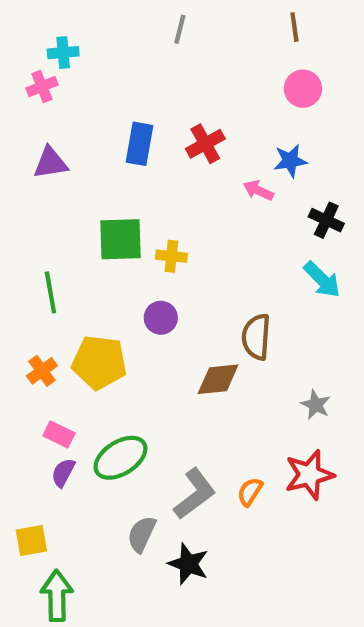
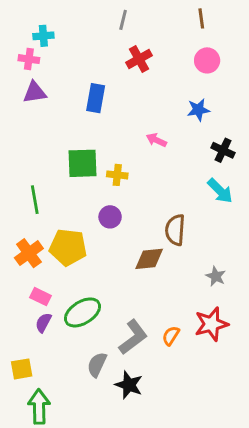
pink cross: (42, 86) -> (29, 59), turned 30
red cross: (205, 144) -> (139, 59), moved
purple triangle: (50, 163) -> (35, 92), moved
pink arrow: (258, 190) -> (156, 140), moved
orange cross: (42, 371) -> (29, 253), size x1.4

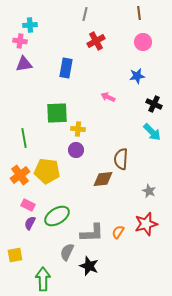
yellow cross: (117, 175) -> (78, 129), moved
gray L-shape: (133, 337) -> (92, 233), turned 35
green arrow: (39, 407) -> (43, 279), moved

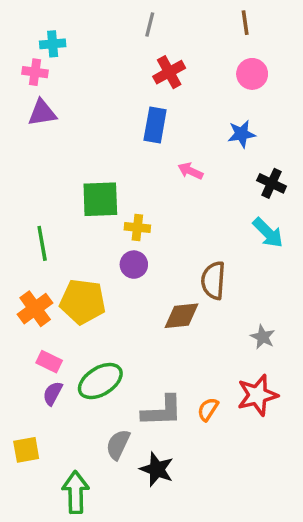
blue rectangle: (66, 68) -> (155, 125), moved

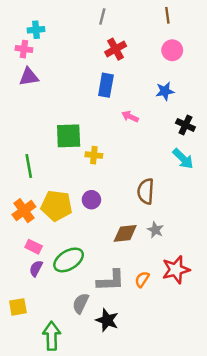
purple circle: (134, 265) -> (91, 200), moved
brown diamond: (182, 316) -> (125, 233), moved
gray star: (263, 337) -> (155, 230), moved

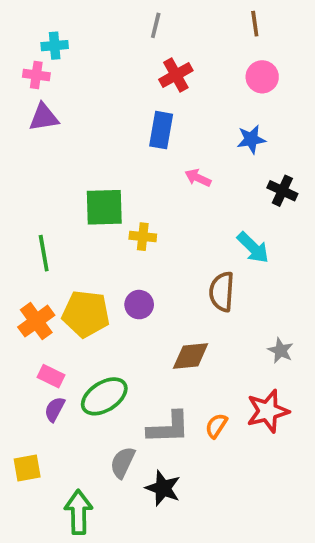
cyan arrow: (183, 159) -> (253, 248), moved
gray star: (155, 230) -> (281, 350), moved

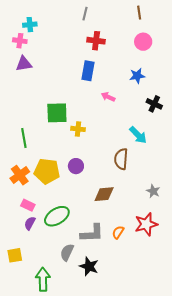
red cross: (176, 75) -> (96, 41), turned 36

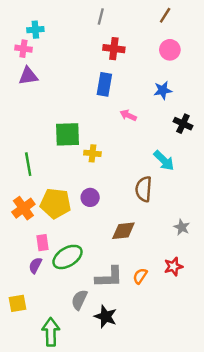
brown line: (139, 13) -> (165, 15), turned 40
pink rectangle: (28, 205) -> (42, 243), moved, turned 56
red star: (146, 224) -> (173, 266), size x0.7

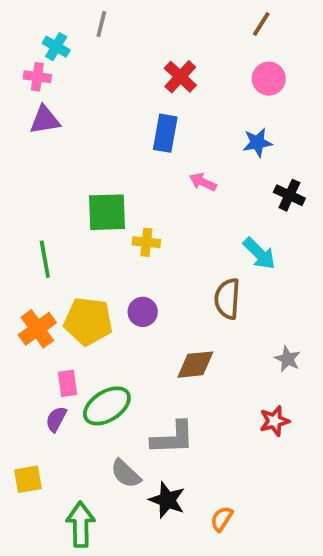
gray line: (101, 16) -> (101, 24), moved
cyan cross: (35, 30) -> (56, 47), turned 35
red cross: (114, 49) -> (180, 77), turned 36
orange semicircle: (140, 276) -> (222, 519), moved
gray semicircle: (79, 300) -> (126, 474), turned -72

